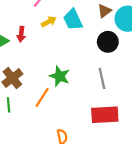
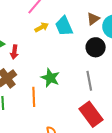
red arrow: (21, 34) -> (14, 52), moved
orange line: (42, 97) -> (34, 97), turned -36
red rectangle: (105, 115) -> (91, 114), turned 55

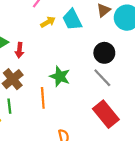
black circle: (96, 47) -> (104, 53), moved
gray line: (89, 81) -> (102, 78), turned -30

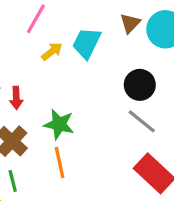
cyan trapezoid: (72, 20) -> (87, 43), turned 60
green star: (60, 76) -> (59, 124), moved

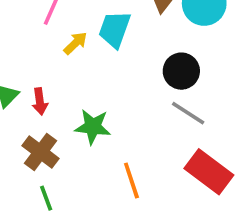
orange line: (60, 163) -> (131, 181), moved

